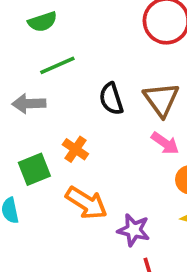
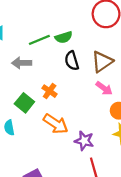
green semicircle: (43, 22) -> (64, 37), moved
brown triangle: (161, 99) -> (102, 62), turned 30
green square: (34, 169) -> (24, 103), turned -30

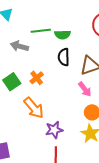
purple star: (84, 141) -> (54, 130), turned 30

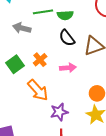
black semicircle: (64, 57) -> (67, 38), turned -36
pink arrow: (85, 89) -> (68, 68), moved, turned -56

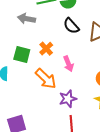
green square: (15, 64) -> (22, 55), turned -36
pink arrow: (68, 68) -> (68, 64), moved, turned 77

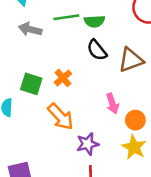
gray arrow: (27, 19) -> (30, 29), moved
pink arrow: (68, 64) -> (112, 104), moved

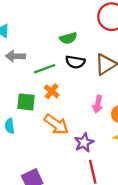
green line: (66, 17) -> (45, 69), moved
black semicircle: (97, 50) -> (75, 62), turned -30
pink arrow: (112, 104) -> (98, 104), turned 42

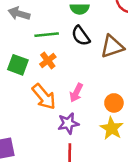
black semicircle: (75, 62) -> (81, 36), turned 30
pink arrow: (98, 104) -> (76, 93), moved

